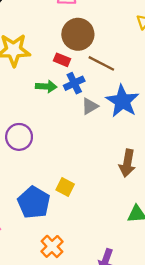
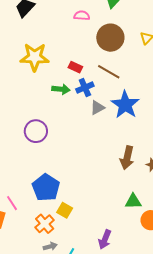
brown circle: (78, 34) -> (110, 38), moved
yellow square: (65, 187) -> (65, 210), moved
orange cross: (52, 246) -> (45, 224), moved

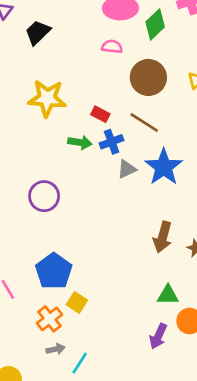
purple arrow: (105, 239) -> (158, 336), moved

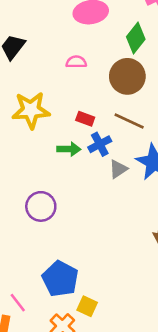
green diamond: (155, 24) -> (136, 38), moved
pink semicircle: (112, 47) -> (76, 62), moved

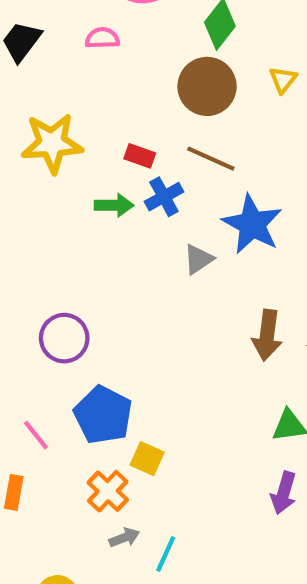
pink semicircle: (76, 62) -> (102, 38), moved
gray triangle: (118, 169) -> (198, 259), moved
purple circle: (41, 206) -> (64, 338), moved
pink line: (18, 303) -> (36, 435), moved

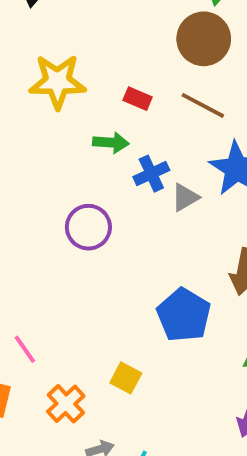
blue cross: (164, 197) -> (151, 174), moved
purple circle: (64, 338) -> (88, 227), moved
blue pentagon: (103, 415) -> (184, 315), moved
orange cross: (108, 491) -> (66, 404), moved

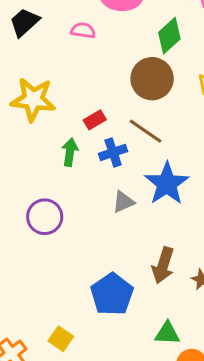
red rectangle: (138, 99) -> (95, 120), turned -60
green arrow: (111, 143) -> (70, 152), turned -92
blue cross: (151, 174) -> (113, 152), moved

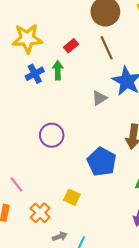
brown line: (146, 131) -> (107, 48), turned 40
blue cross: (113, 152) -> (35, 74), moved
purple circle: (45, 217) -> (52, 135), moved

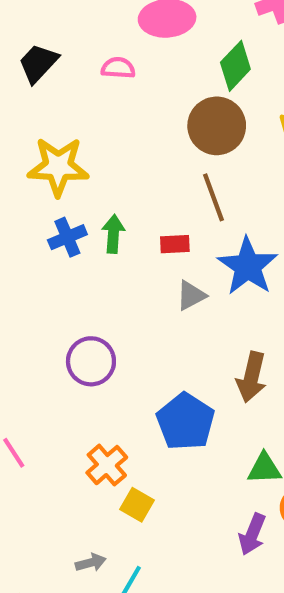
red rectangle: (71, 46) -> (175, 244), moved, turned 32
yellow square: (72, 197) -> (137, 505), moved
orange cross: (40, 213) -> (107, 465), moved

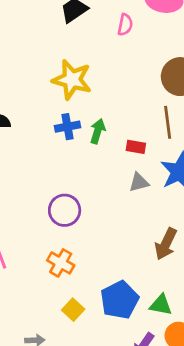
pink semicircle: (118, 68) -> (125, 25), turned 85
blue pentagon: (185, 422) -> (119, 300), moved
orange cross: (107, 465) -> (61, 263), moved, turned -32

